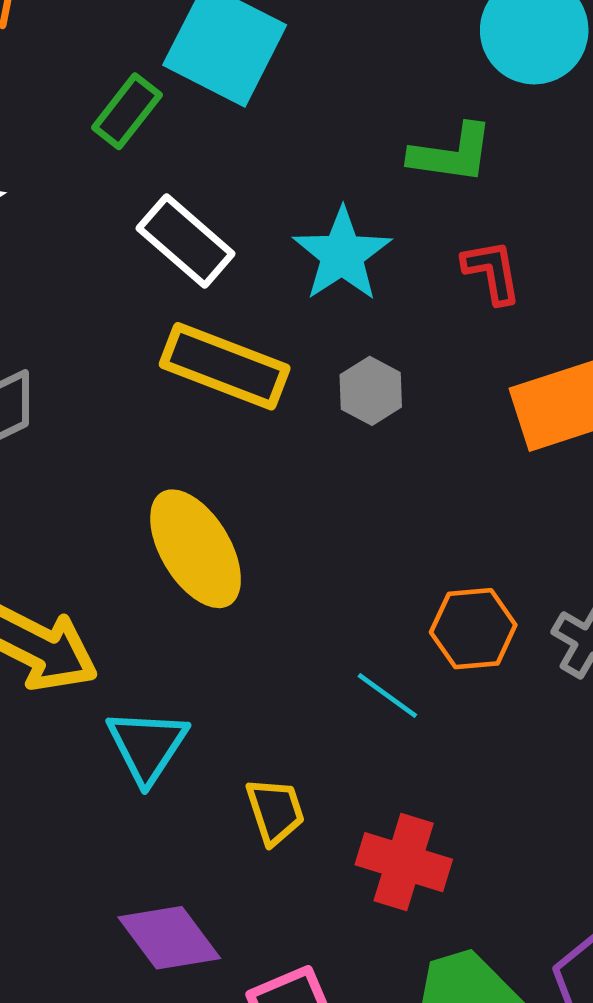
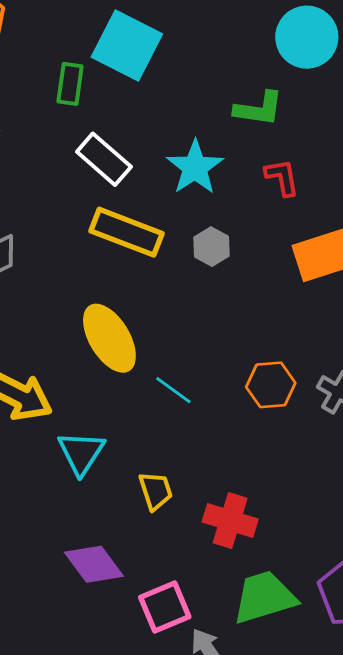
green rectangle: (127, 111) -> (70, 84), turned -30
cyan line: (387, 695) -> (173, 390), moved

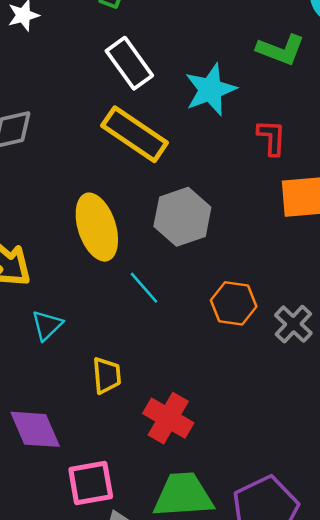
red L-shape: (282, 177) -> (272, 137), moved
gray hexagon: (211, 247) -> (182, 217), moved, size x1.6
cyan triangle: (81, 453) -> (47, 325), size x0.7

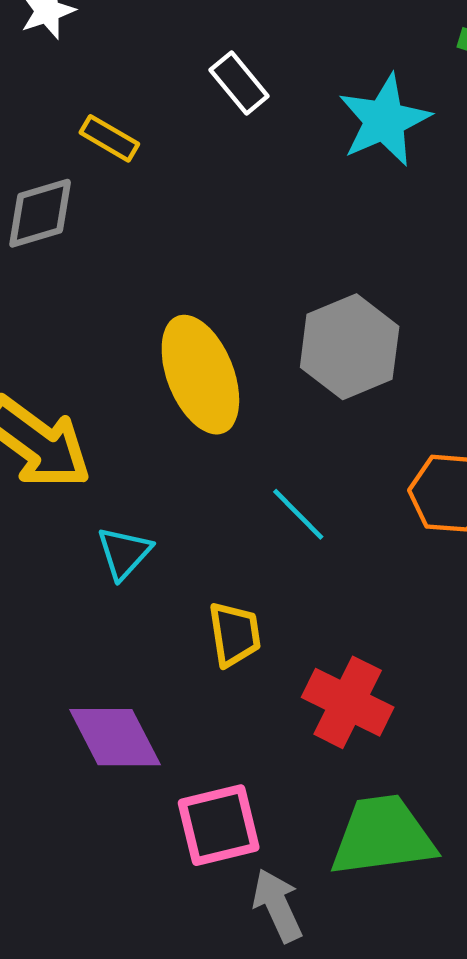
white rectangle: (129, 63) -> (239, 83), size x0.7
yellow rectangle: (135, 134) -> (109, 138), moved, size x0.5
cyan line: (144, 288) -> (298, 514), moved

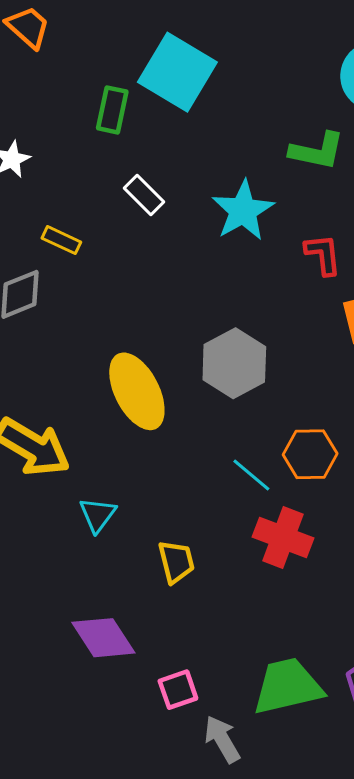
cyan line: (298, 514) -> (251, 475), moved
red cross: (348, 702) -> (283, 538), moved
pink square: (219, 825) -> (178, 690), size x0.7

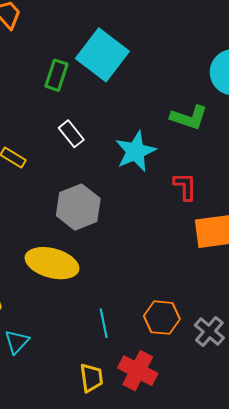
gray hexagon: (234, 363) -> (78, 207), moved
yellow ellipse: (137, 391) -> (52, 263), turned -54
cyan line: (251, 475) -> (104, 323), moved, turned 32
yellow trapezoid: (176, 562) -> (91, 378), moved

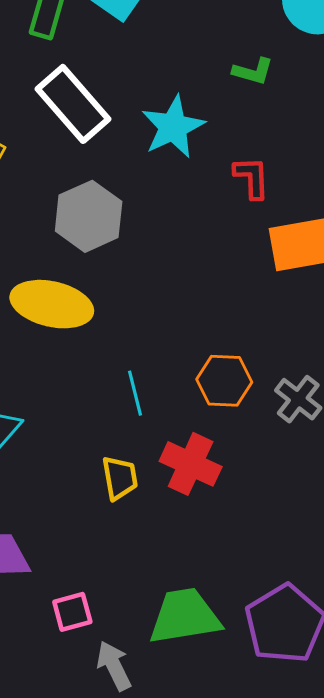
green L-shape: (189, 117) -> (253, 71), size x0.7
white rectangle: (71, 134) -> (73, 104), size x1.8

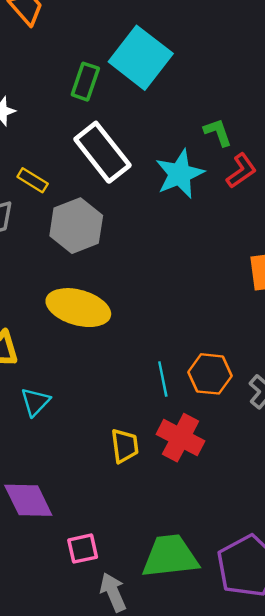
green L-shape: (253, 71) -> (218, 132), moved, turned -128
red L-shape: (252, 178) -> (241, 171), moved, turned 54
gray hexagon: (89, 216) -> (76, 226), moved
cyan line: (135, 393) -> (163, 379), moved

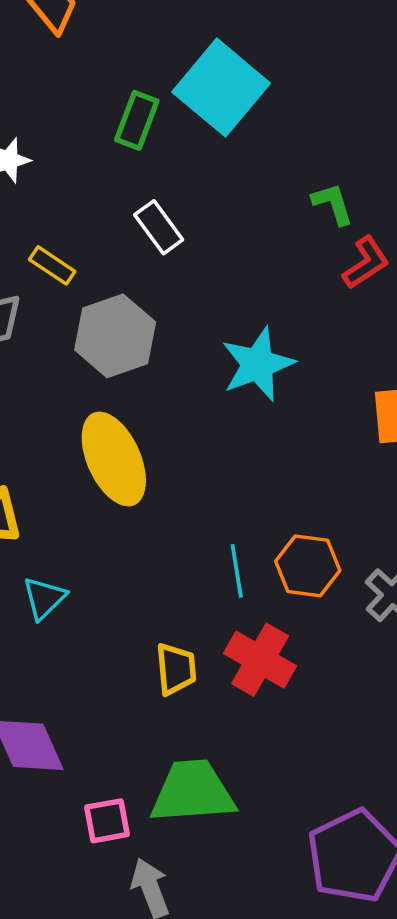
white rectangle: (102, 152) -> (159, 227), size x0.6
cyan star: (180, 174) -> (258, 364), moved
yellow ellipse: (78, 308) -> (114, 459), turned 48
green trapezoid: (170, 556) -> (193, 792), moved

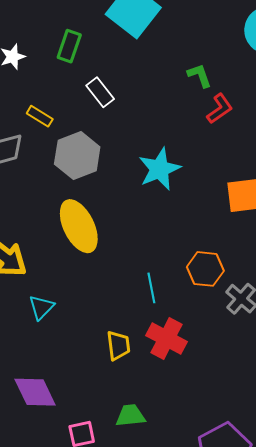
green rectangle: (137, 120) -> (69, 46), moved
orange hexagon: (308, 566) -> (205, 269), moved
green trapezoid: (193, 792) -> (130, 416), size x0.6

